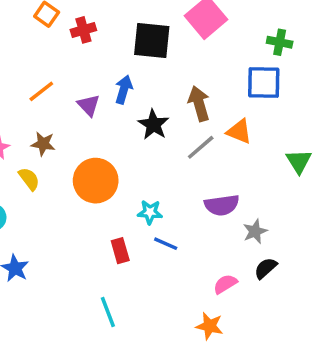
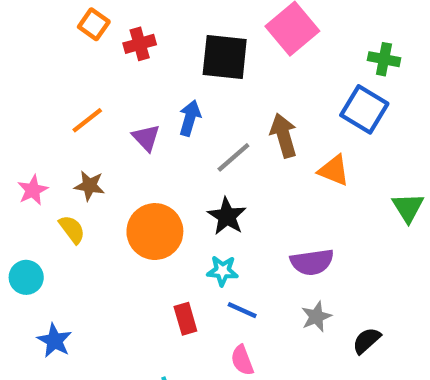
blue square: (264, 83) -> (364, 109), turned 30
black star: (153, 125) -> (227, 216), moved
gray line: (201, 147) -> (233, 157), moved
gray star: (255, 231) -> (316, 317), moved
pink semicircle: (225, 284) -> (242, 360), moved, turned -80

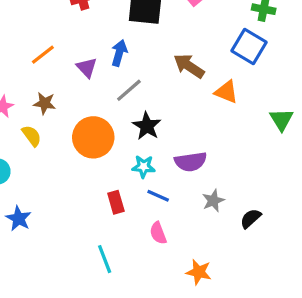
brown arrow: (284, 136) -> (189, 66), turned -40
gray line: (233, 157) -> (129, 90), moved
purple semicircle: (312, 262) -> (191, 162), moved

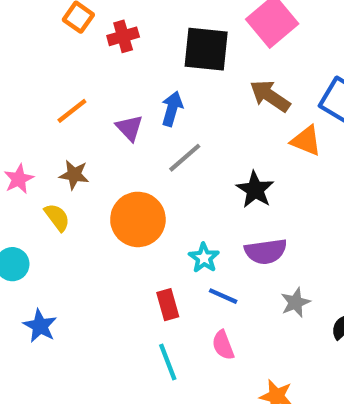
brown arrow: (189, 66) -> (270, 96), moved
orange triangle: (226, 92) -> (306, 141), moved
black star: (147, 126) -> (255, 190), moved
cyan star: (144, 167) -> (204, 258), turned 30
cyan line: (105, 259) -> (168, 362), moved

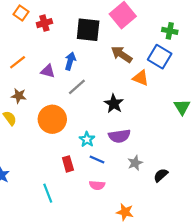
purple triangle: (129, 128) -> (48, 71), turned -32
pink semicircle: (223, 345) -> (97, 185), turned -64
cyan line: (168, 362) -> (48, 193), moved

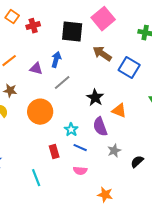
blue square: (160, 57) -> (129, 68), moved
orange triangle: (141, 78) -> (119, 111), moved
purple semicircle: (119, 136) -> (100, 127), turned 78

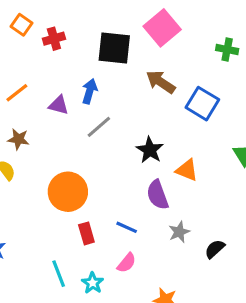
orange circle: (40, 112) -> (68, 192), moved
cyan star: (71, 130) -> (93, 283), moved
pink semicircle: (80, 171) -> (127, 263), turned -56

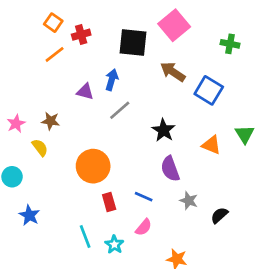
orange line: (17, 93) -> (55, 54), moved
orange triangle: (187, 170) -> (211, 145), moved
gray star: (179, 232) -> (189, 201), turned -30

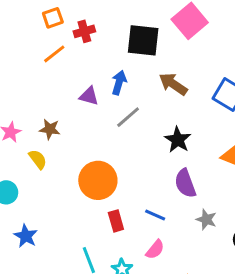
orange square: (53, 23) -> (53, 18), turned 36
brown arrow: (173, 72) -> (173, 84), moved

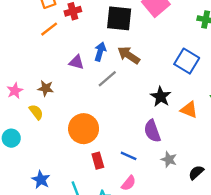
brown arrow: (173, 84) -> (129, 55), moved
black star: (178, 140) -> (161, 97), moved
blue star: (26, 236) -> (41, 180), moved

